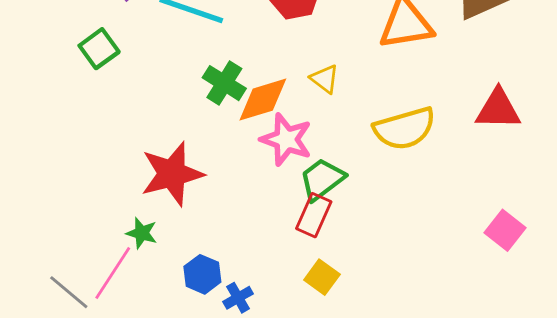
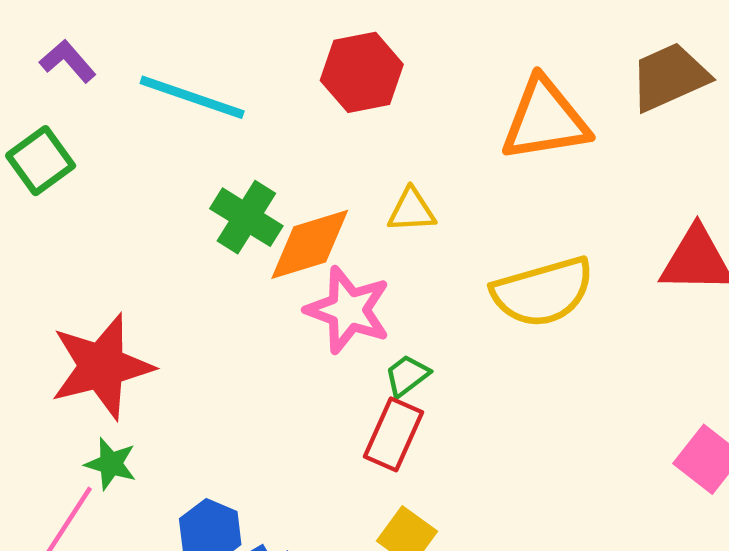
yellow triangle: (325, 79) -> (412, 210), turned -40
red star: (172, 174) -> (102, 366), moved
green trapezoid: (322, 179) -> (407, 376), size x0.6

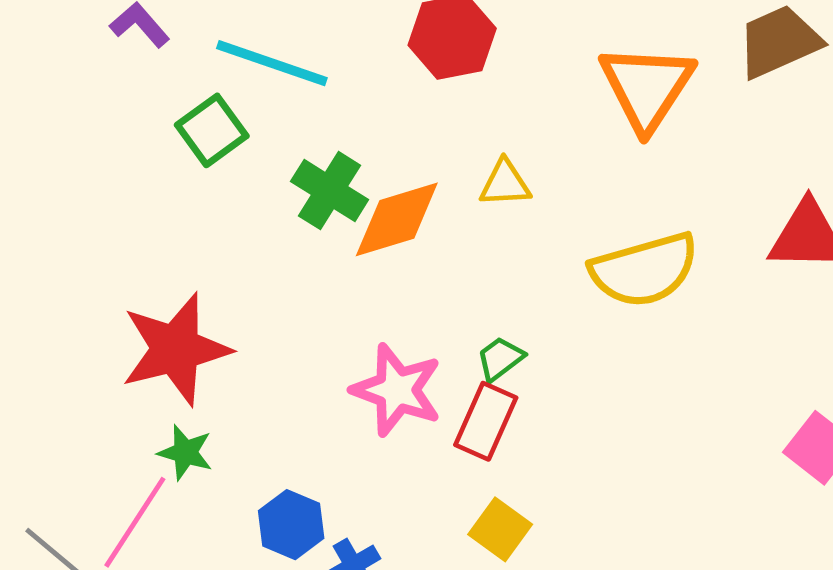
orange triangle: (545, 120) -> (647, 87), turned -48
green square: (41, 161) -> (212, 130), moved
pink star: (348, 310) -> (397, 390), moved

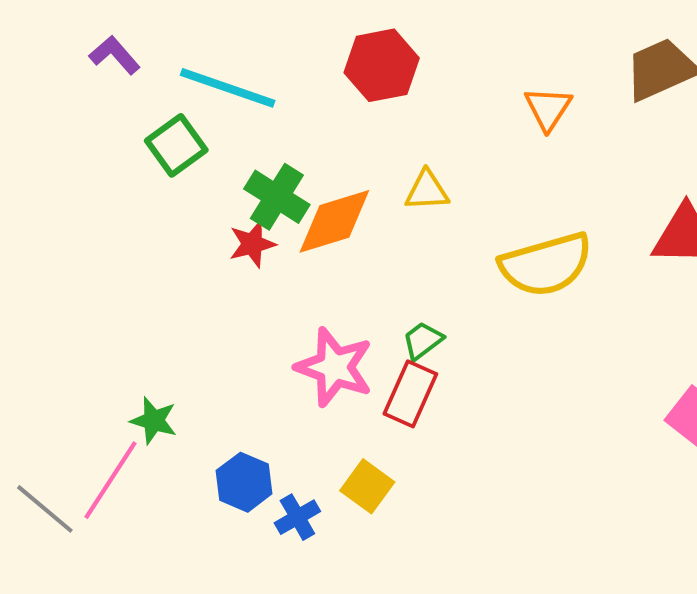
orange triangle: (647, 87) -> (548, 108), size x0.6
red star: (176, 349) -> (252, 244), moved, size x0.5
yellow square: (500, 529) -> (367, 486), moved

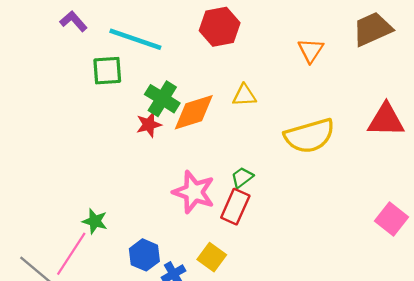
green square: (176, 145) -> (107, 71), turned 32

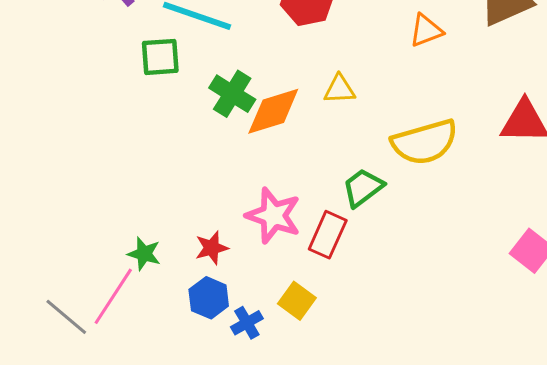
orange triangle: (311, 50) -> (426, 31), turned 36
red star: (149, 125) -> (212, 248), moved
green trapezoid: (242, 177) -> (363, 188), moved, size x1.4

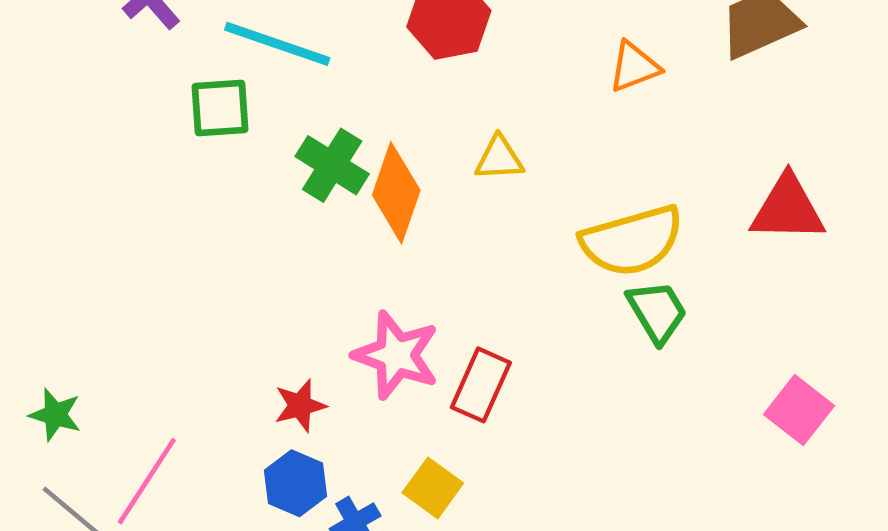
orange diamond: (273, 111) -> (396, 193), turned -54
green trapezoid: (363, 188) -> (657, 312), moved, turned 96
green star: (144, 254) -> (55, 415), moved

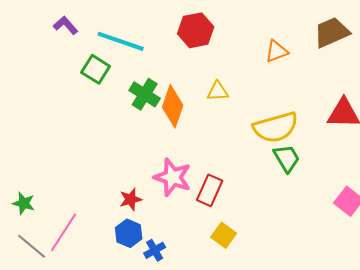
green square: (220, 108) -> (96, 69), turned 36
yellow square: (433, 488) -> (224, 235), moved

